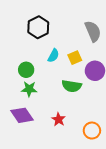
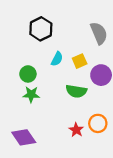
purple diamond: (22, 115) -> (24, 137), moved
red star: (59, 119) -> (76, 130), moved
orange circle: (92, 131) -> (98, 123), moved

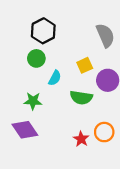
cyan semicircle: (57, 59) -> (55, 78), moved
green circle: (28, 74) -> (36, 58), moved
purple diamond: (24, 137) -> (25, 130), moved

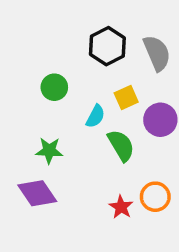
black hexagon: (43, 31) -> (107, 46), moved
cyan semicircle: (55, 78) -> (95, 116), moved
green semicircle: (81, 98) -> (121, 145), turned -130

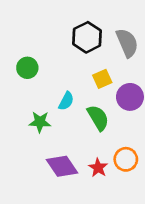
green circle: (54, 87) -> (27, 68), moved
cyan semicircle: (95, 116) -> (66, 101), moved
purple diamond: (37, 193) -> (62, 166), moved

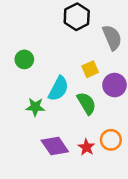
black hexagon: (87, 37) -> (77, 17), moved
cyan semicircle: (66, 101) -> (58, 89), size x1.5

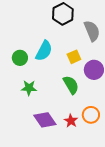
green circle: (24, 59) -> (20, 58), moved
cyan semicircle: (58, 89) -> (44, 51), moved

